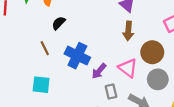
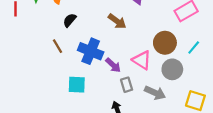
brown arrow: (128, 31) -> (117, 21), moved, turned -54
purple arrow: (99, 71) -> (113, 65), turned -84
cyan square: (41, 85) -> (77, 85), moved

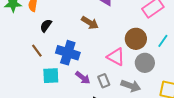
purple arrow: (113, 65) -> (83, 78), moved
cyan square: (77, 85) -> (51, 76), moved

